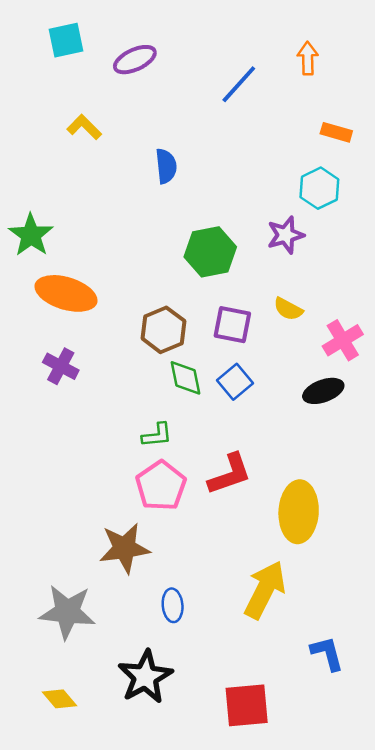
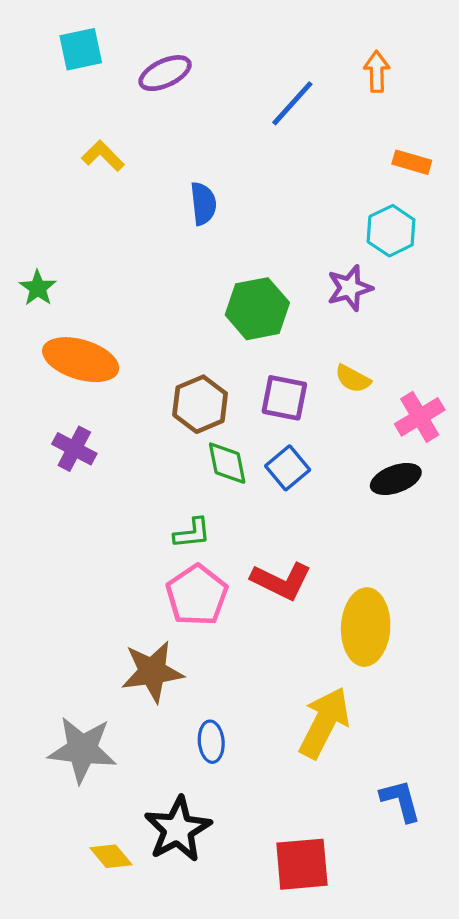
green star: (31, 235) -> (38, 288), size x0.7
red L-shape: (230, 474) -> (281, 581), turned 45
yellow diamond: (60, 699) -> (111, 856), moved

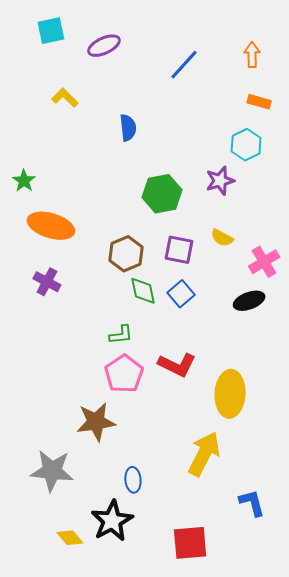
orange arrow: (377, 71) -> (252, 55), moved
blue ellipse: (211, 742) -> (133, 480), moved

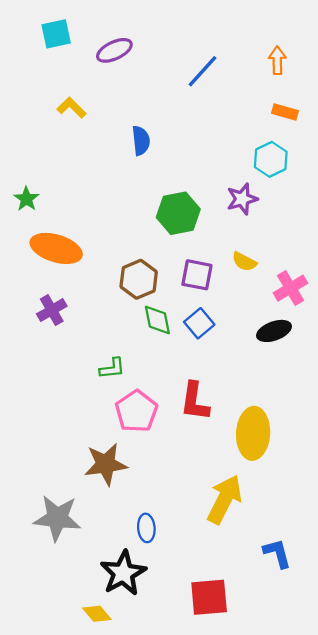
purple cross: (47, 282) -> (52, 310), turned 32
green L-shape: (121, 335) -> (112, 368), moved
red L-shape: (177, 365) -> (195, 401), turned 72
yellow diamond: (70, 538) -> (97, 614), moved

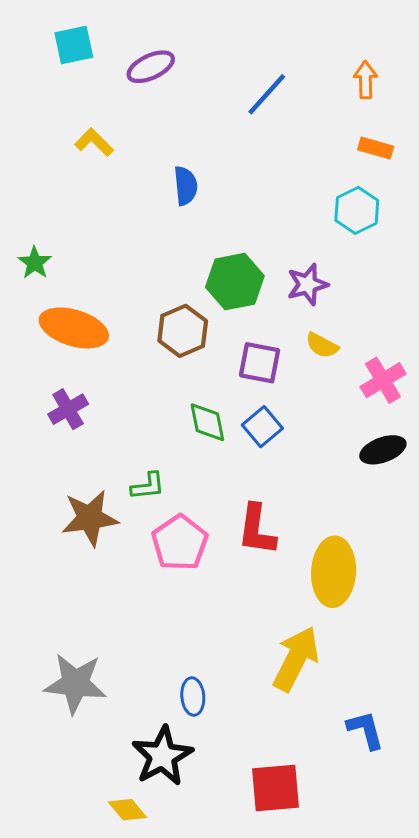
purple star: (242, 199) -> (307, 284), moved
brown hexagon: (139, 279) -> (183, 331), moved
black ellipse: (274, 331) -> (383, 450), moved
brown star: (106, 464) -> (90, 518), moved

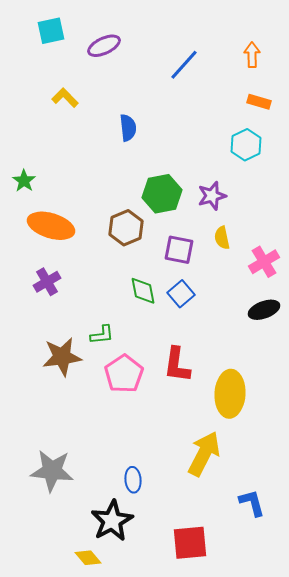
yellow semicircle: (322, 345) -> (222, 238), turned 50

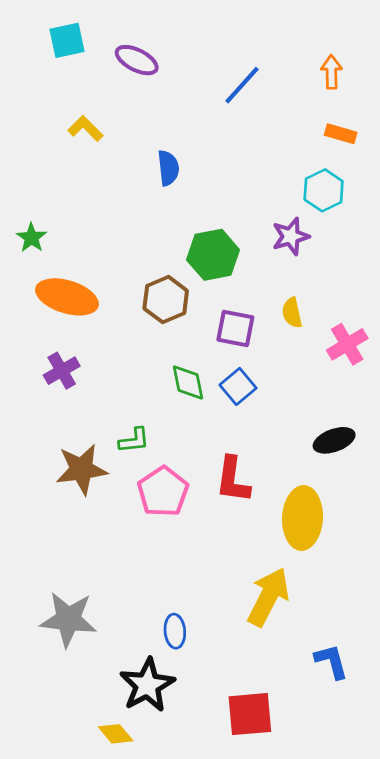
purple ellipse: (104, 46) -> (137, 60), turned 52
purple star: (212, 196) -> (291, 236), moved
black ellipse: (264, 310) -> (334, 440), moved

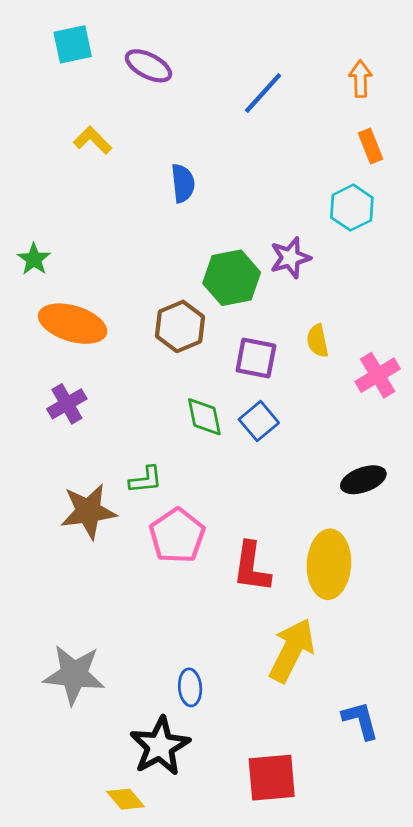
orange rectangle: (341, 134) -> (370, 146), turned 52
purple star: (291, 236) -> (290, 258), moved
red L-shape: (233, 480) -> (252, 567), moved

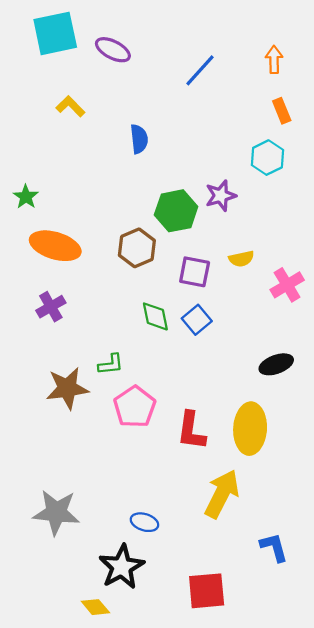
cyan square: (73, 44) -> (55, 33), size x1.5
yellow semicircle: (318, 341) -> (241, 259), turned -90
blue ellipse: (190, 687) -> (144, 522), turned -68

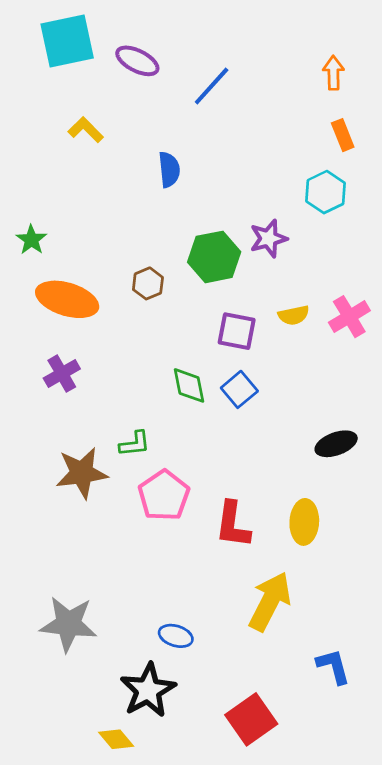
blue line: (200, 70) -> (212, 86), moved
brown hexagon: (137, 248) -> (148, 283), moved, size x0.7
pink cross: (287, 285) -> (349, 317), moved
yellow ellipse: (250, 429) -> (304, 522), size x0.7
red square: (207, 591) -> (251, 719), turned -30

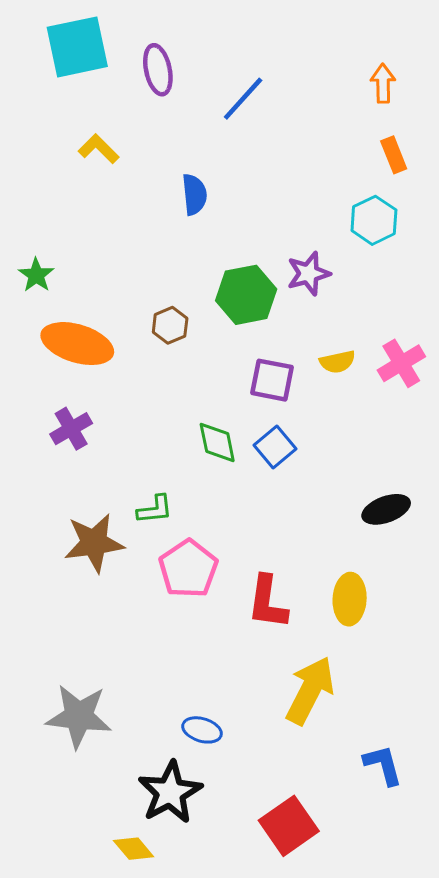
purple ellipse: (137, 61) -> (158, 70), turned 51

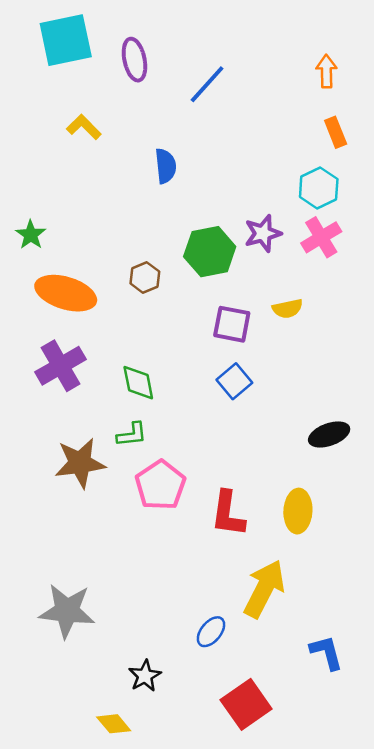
pink cross: (401, 363) -> (321, 237), moved
purple cross: (71, 429) -> (61, 366), size x1.4
green diamond: (217, 442) -> (138, 383), moved
blue ellipse: (202, 730) -> (211, 632), moved, turned -68
black star: (170, 792) -> (145, 676), size x0.6

